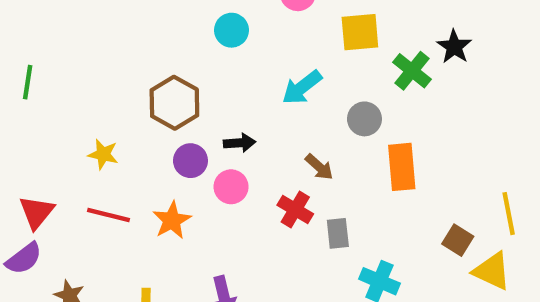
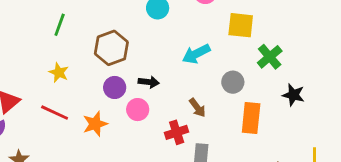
black star: (454, 47) -> (293, 95), moved, turned -30
green line: (28, 82) -> (60, 25), moved
red cross: (295, 210) -> (177, 132), turned 30

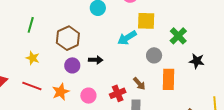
yellow square: (241, 25) -> (146, 21), moved
brown arrow: (197, 108) -> (139, 84), moved
pink circle: (138, 110) -> (88, 96), moved

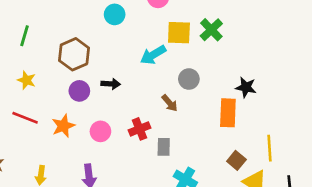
green cross: (178, 36) -> (211, 30), moved
orange rectangle: (169, 79) -> (228, 113), moved
brown arrow: (139, 84) -> (170, 103), moved

